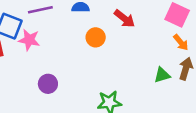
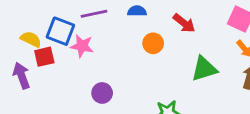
green triangle: (162, 75) -> (204, 69), moved, size x1.5

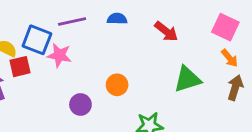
orange circle: (153, 43) -> (117, 85), moved

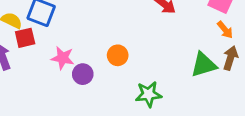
pink star: (59, 55) -> (63, 58), moved
green triangle: (187, 79) -> (204, 65), moved

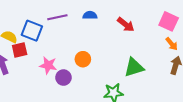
orange circle: (118, 55) -> (83, 59), moved
green triangle: (204, 65) -> (134, 67), moved

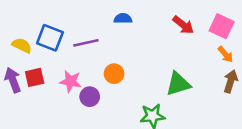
purple line: (57, 17) -> (86, 43), moved
red arrow: (126, 24) -> (183, 25), moved
red square: (20, 50) -> (35, 77), moved

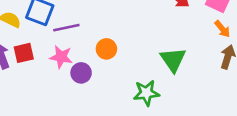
purple line: (86, 43) -> (66, 28), moved
green triangle: (178, 84) -> (173, 60), turned -48

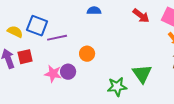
pink star: (61, 57) -> (53, 74), moved
green triangle: (173, 60) -> (142, 74), moved

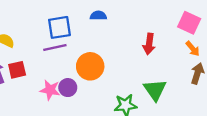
red arrow: (141, 16) -> (149, 44), moved, turned 60
blue square: (37, 26) -> (60, 27), moved, turned -30
orange circle: (87, 54) -> (90, 66), size x1.5

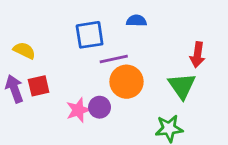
purple line: (55, 47) -> (114, 59), moved
pink star: (50, 90) -> (78, 110), turned -30
green triangle: (155, 90) -> (182, 86), moved

